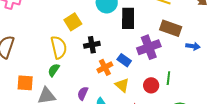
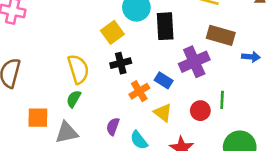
yellow square: (73, 22) -> (112, 32), moved

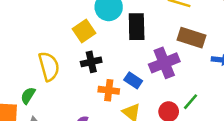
orange cross: (139, 91) -> (109, 90), turned 36
green semicircle: (74, 99) -> (28, 96), moved
green line: (222, 100) -> (191, 102), turned 36

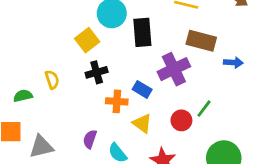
yellow semicircle: (49, 66) -> (52, 80), size x0.6
green semicircle: (28, 96) -> (23, 96), moved, turned 48

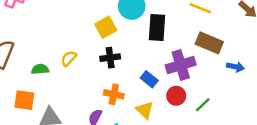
yellow semicircle: (52, 80) -> (69, 58), turned -126
orange cross: (117, 101) -> (114, 94), moved
red circle: (181, 120) -> (176, 96), moved

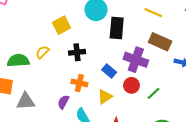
yellow square: (106, 27) -> (62, 25), moved
purple cross: (181, 65) -> (136, 60), turned 35
green semicircle: (40, 69) -> (18, 61), size x1.5
yellow triangle: (145, 110) -> (105, 97), turned 42

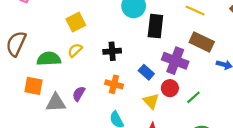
yellow square: (62, 25) -> (76, 22), moved
yellow triangle: (105, 97) -> (151, 101), moved, turned -42
purple semicircle: (63, 102) -> (79, 94), moved

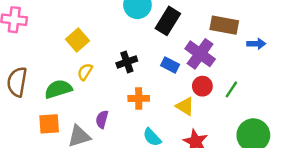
black rectangle: (155, 26) -> (168, 21), turned 40
purple cross: (175, 61) -> (200, 54), turned 30
blue rectangle: (146, 72) -> (170, 65), moved

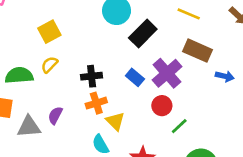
black cross: (127, 62) -> (92, 76), moved
green line: (231, 89) -> (179, 126), moved
orange cross: (139, 98) -> (96, 103), turned -30
yellow triangle: (185, 106) -> (115, 121), moved

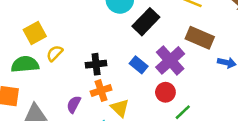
yellow square: (49, 32) -> (35, 33), moved
purple semicircle: (55, 115) -> (74, 104), moved

